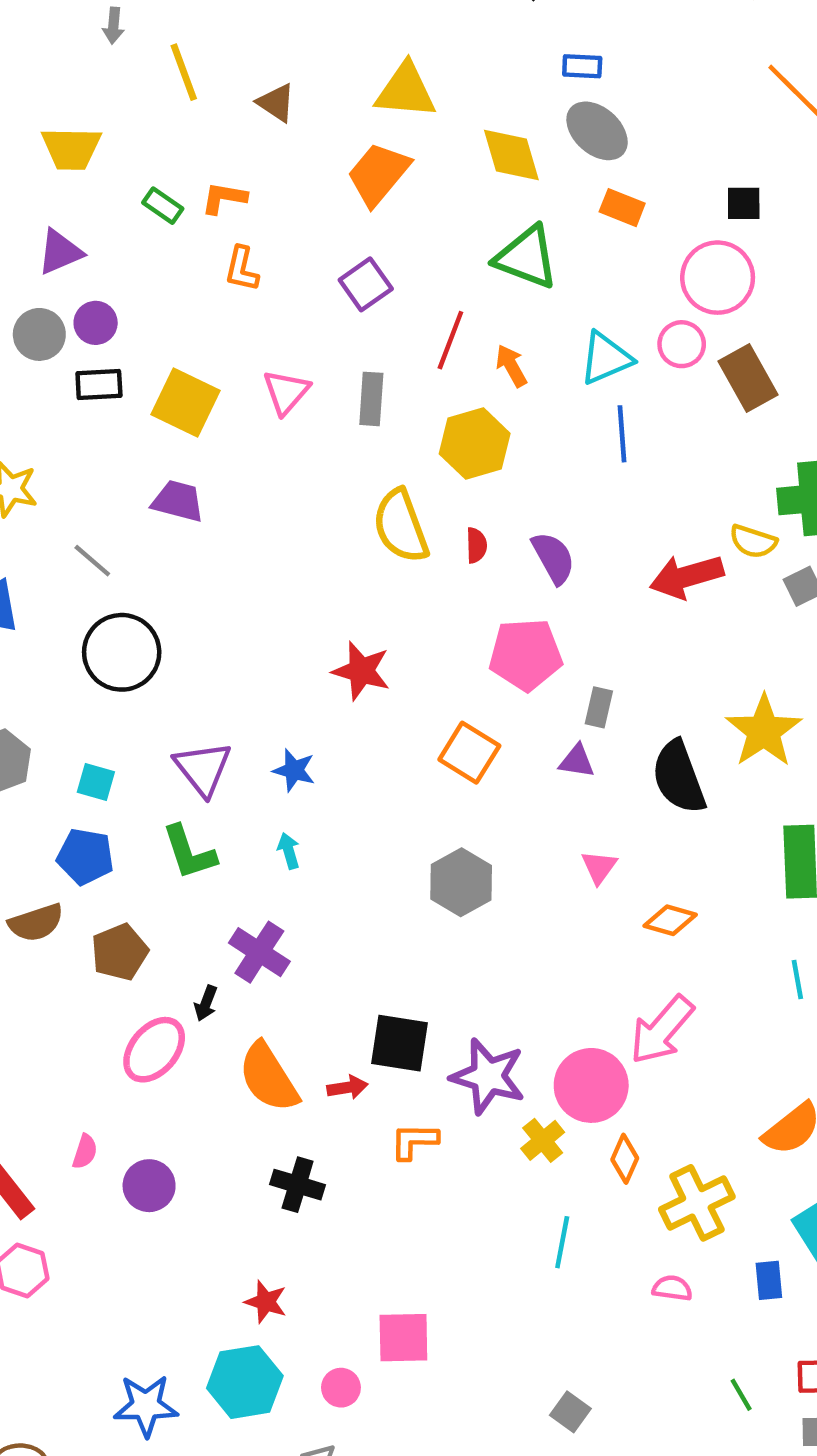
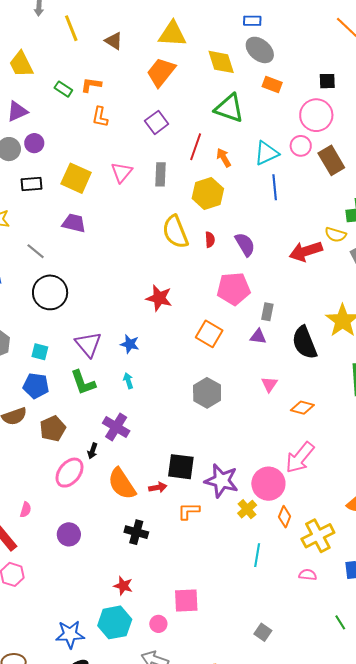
yellow trapezoid: (71, 148) -> (21, 64), turned 64
black rectangle: (99, 385) -> (31, 184), moved
pink semicircle: (85, 1152) -> (26, 510), moved

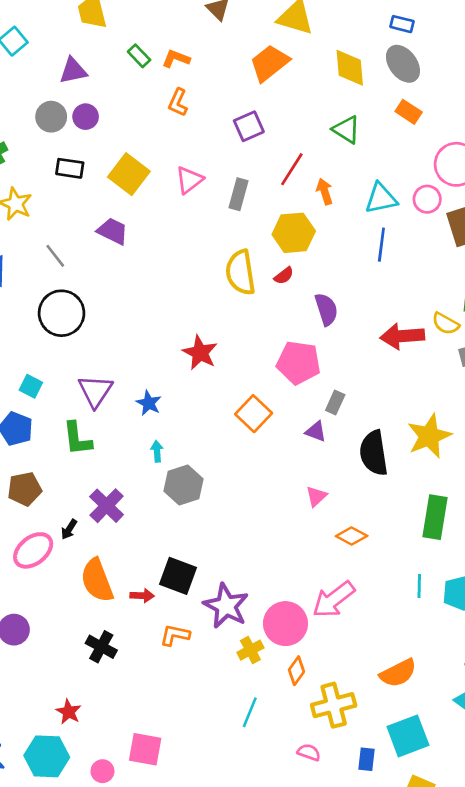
green triangle: (229, 108) -> (346, 130), size x0.7
red semicircle: (210, 240) -> (284, 276), moved, turned 42
cyan arrow: (128, 381) -> (157, 451), moved
gray hexagon: (207, 393) -> (184, 485), moved

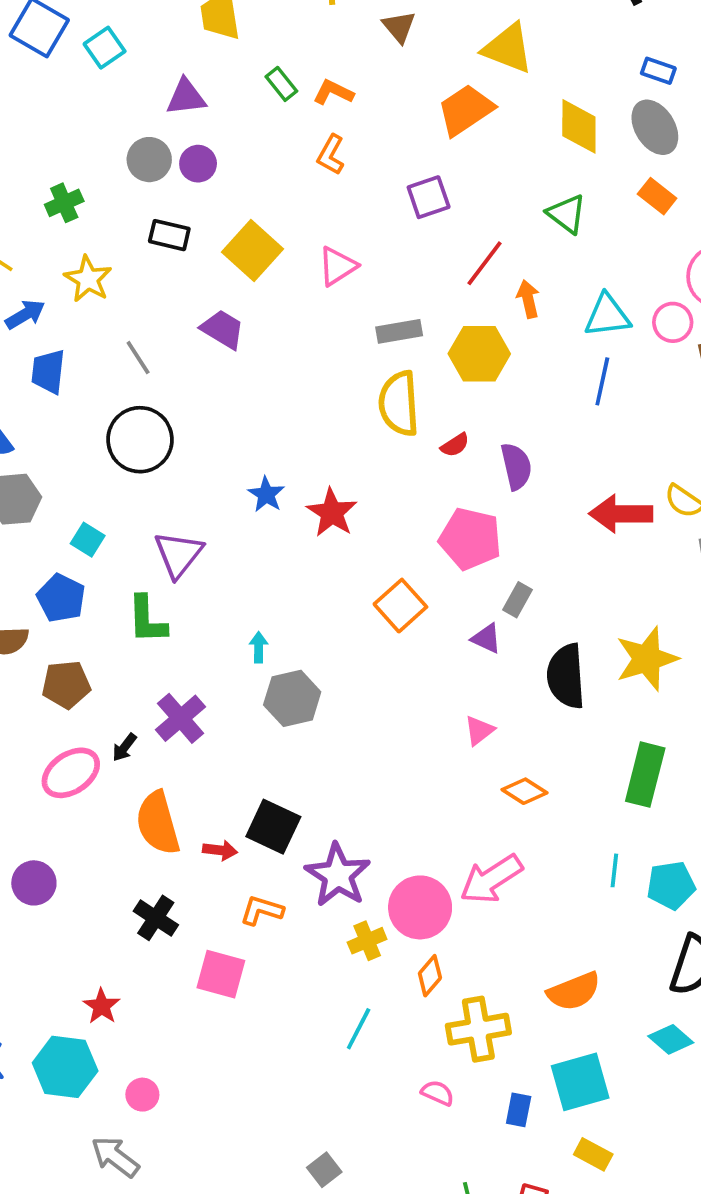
gray rectangle: (238, 194) -> (399, 331), moved, turned 60
red semicircle: (284, 276) -> (455, 445), moved
blue star: (149, 403) -> (266, 494), moved
pink square: (145, 749) -> (221, 974), moved

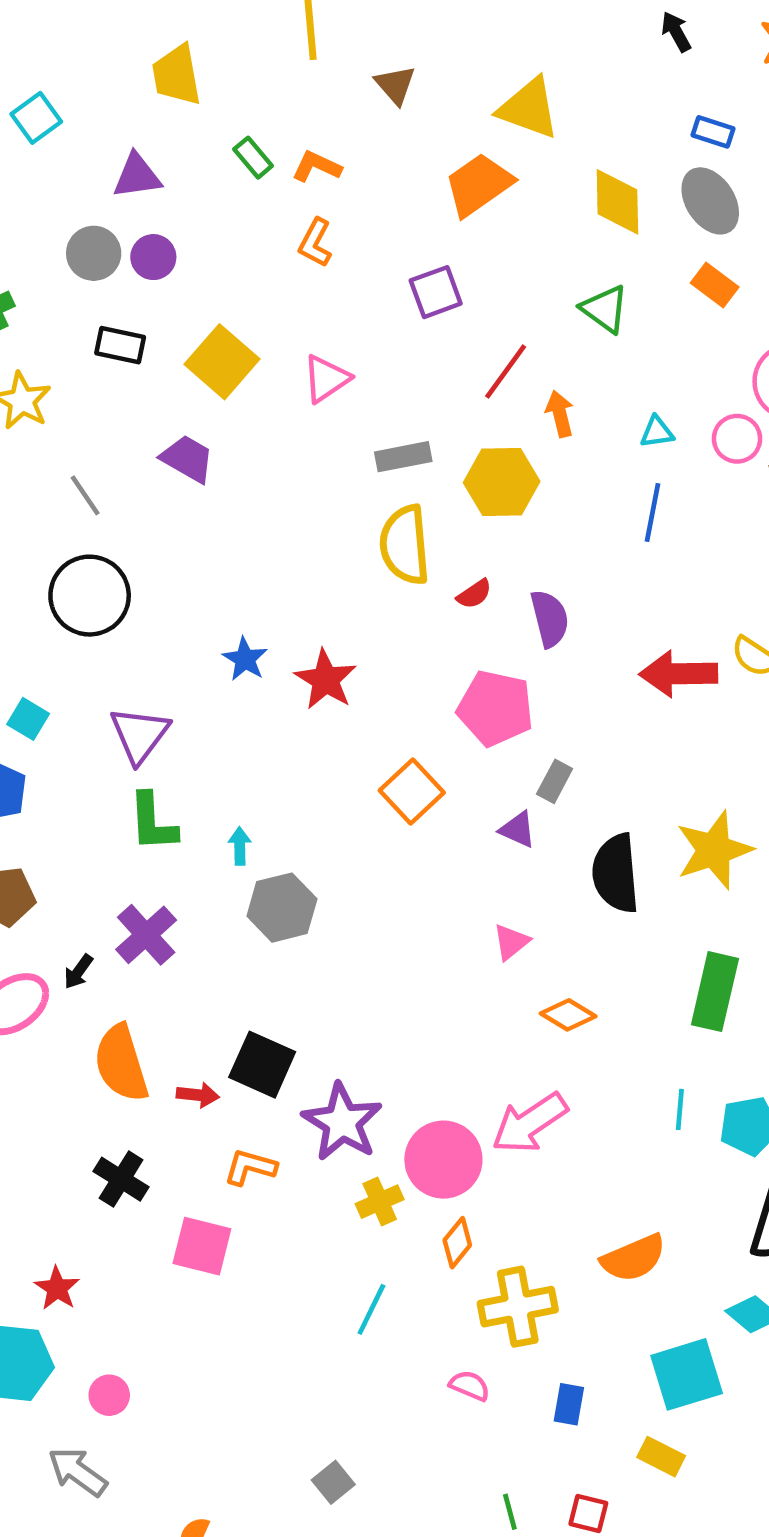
cyan triangle: (607, 316) -> (657, 432), size x0.6
green L-shape: (147, 620) -> (153, 822), moved
cyan square: (580, 1082) -> (687, 1374), moved

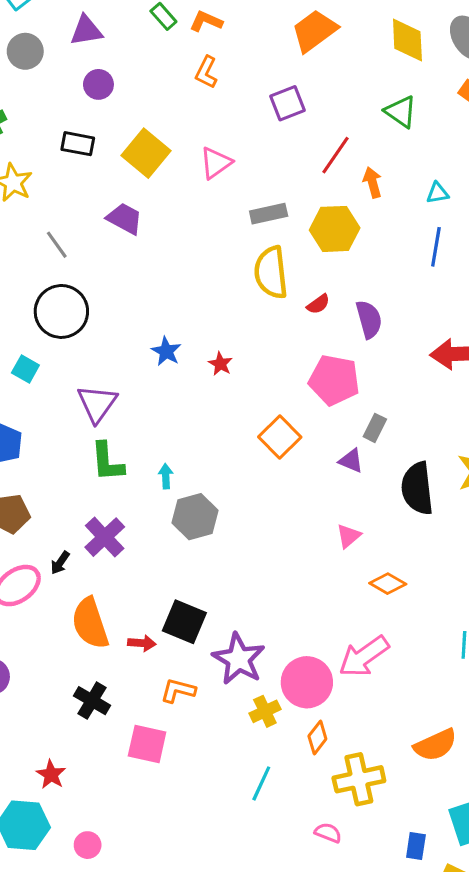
gray circle: (94, 253) -> (25, 51), moved
red star: (326, 680) -> (220, 364), size x0.6
cyan square: (28, 719) -> (25, 369), moved
blue rectangle: (569, 1404) -> (416, 846), moved

